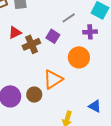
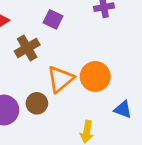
brown cross: (31, 44) -> (27, 48), moved
orange circle: (79, 57) -> (95, 77), moved

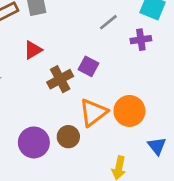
purple square: (53, 19) -> (89, 66), moved
blue triangle: (123, 109) -> (157, 146), turned 30

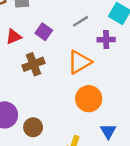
purple square: (89, 66) -> (44, 32), moved
orange triangle: (93, 112) -> (79, 62), moved
brown circle: (68, 137) -> (33, 127), moved

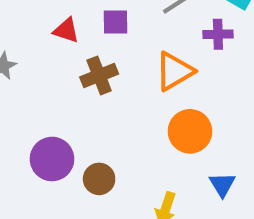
purple square: (44, 32) -> (115, 22), turned -35
red triangle: (14, 37) -> (66, 30), turned 42

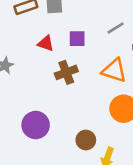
orange triangle: (174, 71) -> (114, 70), turned 48
brown circle: (99, 179) -> (86, 140), moved

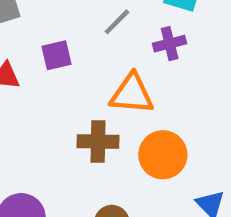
brown cross: (66, 72) -> (98, 141), moved, turned 35

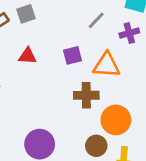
purple square: (56, 55) -> (73, 55), moved
orange circle: (163, 155) -> (116, 120), moved

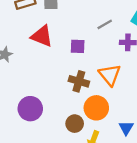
red triangle: (27, 56) -> (42, 36), size x1.5
orange triangle: (107, 65) -> (110, 75), moved, turned 30

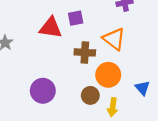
red triangle: (42, 36) -> (51, 28), moved

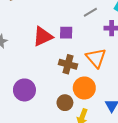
red triangle: (51, 28) -> (43, 36), turned -45

